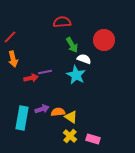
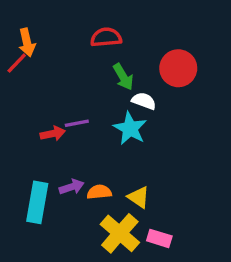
orange arrow: (13, 59) -> (27, 42), moved
yellow triangle: (71, 117) -> (139, 197), moved
yellow cross: (70, 136) -> (120, 233), size x1.6

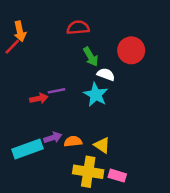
cyan rectangle: (37, 202) -> (27, 149), turned 60
yellow cross: (120, 233) -> (88, 172), turned -32

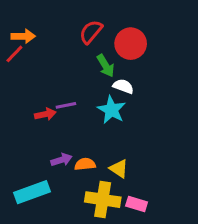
red semicircle: (78, 28) -> (91, 32), turned -45
orange arrow: (20, 31) -> (23, 36), turned -78
red circle: (131, 50) -> (131, 44), moved
cyan rectangle: (27, 149) -> (32, 192), moved

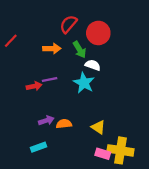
orange arrow: (23, 36) -> (52, 48), moved
yellow triangle: (119, 169) -> (98, 127), moved
cyan rectangle: (32, 192) -> (38, 147), moved, size x0.6
yellow cross: (103, 200) -> (120, 150), moved

